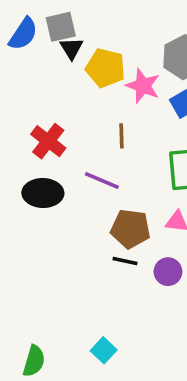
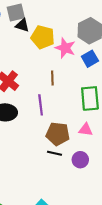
black triangle: (71, 48) -> (22, 25), turned -40
purple line: (102, 180) -> (41, 105), turned 60

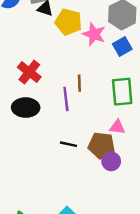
brown line: (52, 78) -> (79, 83), moved
brown pentagon: (58, 134) -> (101, 145), moved
black line: (54, 153) -> (68, 144), moved

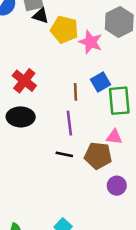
blue square: (122, 46) -> (101, 82), moved
purple line: (66, 99) -> (69, 123), moved
purple circle: (111, 161) -> (117, 186), moved

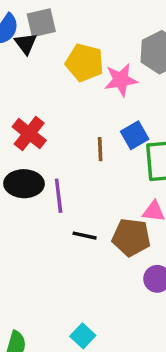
black triangle: (41, 16) -> (26, 44), moved, turned 35
pink star: (91, 42) -> (121, 80), turned -30
purple line: (69, 123) -> (59, 196), moved

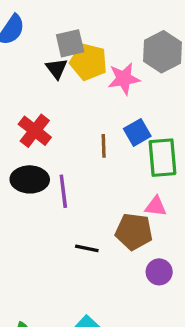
gray square: (41, 23) -> (70, 43), moved
black triangle: (26, 44) -> (57, 69), moved
black line: (85, 236) -> (87, 248), moved

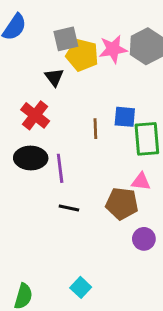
black triangle: (57, 69) -> (54, 77), moved
pink star: (124, 79) -> (113, 49), moved
blue square: (137, 132) -> (125, 117), turned 35
black line: (87, 248) -> (69, 208), moved

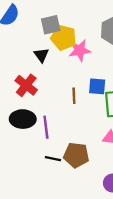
pink star: (113, 49) -> (80, 50), moved
brown pentagon: (122, 204) -> (76, 155), moved

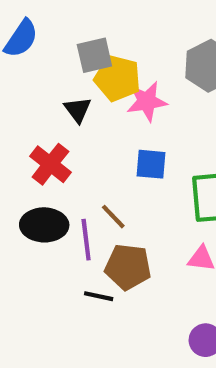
blue square: (97, 86) -> (151, 164), moved
brown line: (74, 96) -> (113, 217), moved, turned -42
brown pentagon: (76, 155) -> (128, 267), moved

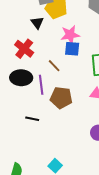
pink star: (147, 101) -> (70, 35), moved
brown line: (113, 217) -> (54, 66), moved
black line: (99, 296) -> (32, 119), moved

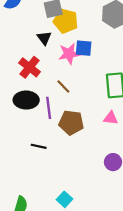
pink star: (70, 35) -> (69, 54), moved
blue square: (72, 49) -> (84, 48), moved

